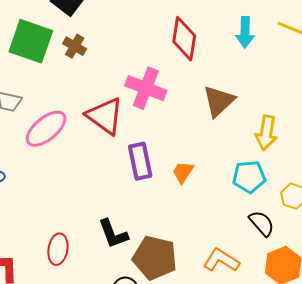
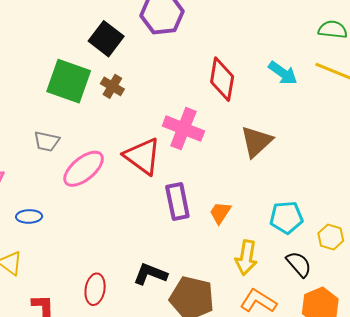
cyan arrow: (245, 32) -> (283, 73), turned -56
yellow arrow: (266, 133) -> (246, 258), moved
black L-shape: (113, 234) -> (150, 274), turned 132

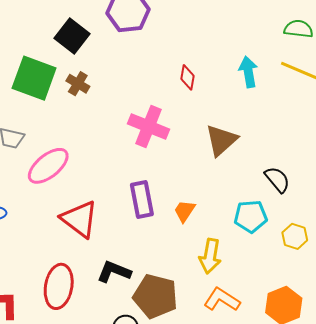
cyan arrow: (283, 73) -> (248, 72), turned -136
red diamond: (222, 79) -> (188, 77), size x0.6
red triangle: (142, 156) -> (80, 219), moved
black semicircle: (299, 264) -> (277, 179), moved
red ellipse: (95, 289) -> (59, 286), size x1.4

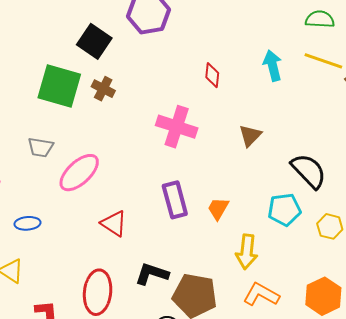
brown triangle: (221, 140) -> (250, 136), size x0.7
black semicircle: (277, 179) -> (309, 171), size x1.4
red triangle: (80, 219) -> (114, 224), size x0.7

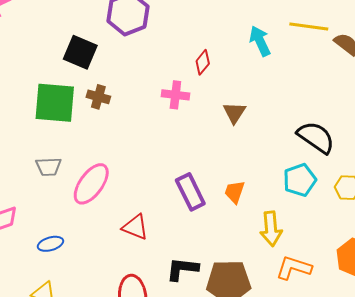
red diamond: (212, 75) -> (203, 62), turned 45
pink cross: (177, 127) -> (175, 95), moved, size x0.7
brown triangle: (250, 136) -> (234, 113), moved

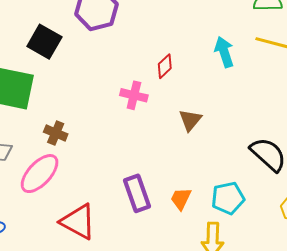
brown cross: (98, 97) -> (56, 133), moved
cyan pentagon: (300, 180) -> (228, 198), moved
red triangle: (135, 227) -> (78, 222), size x1.4

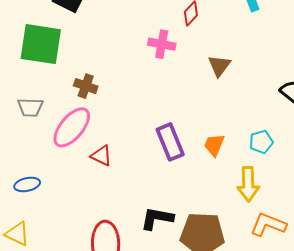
cyan pentagon: (228, 198) -> (261, 142), size x0.7
red triangle: (78, 222) -> (101, 156), moved, size x0.6

